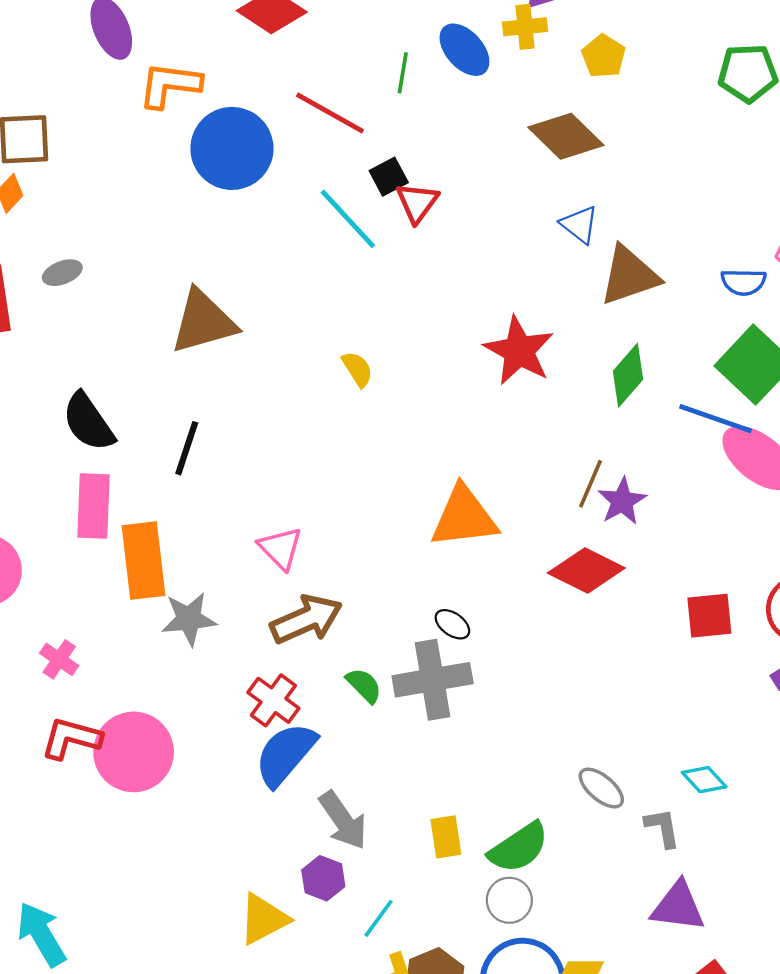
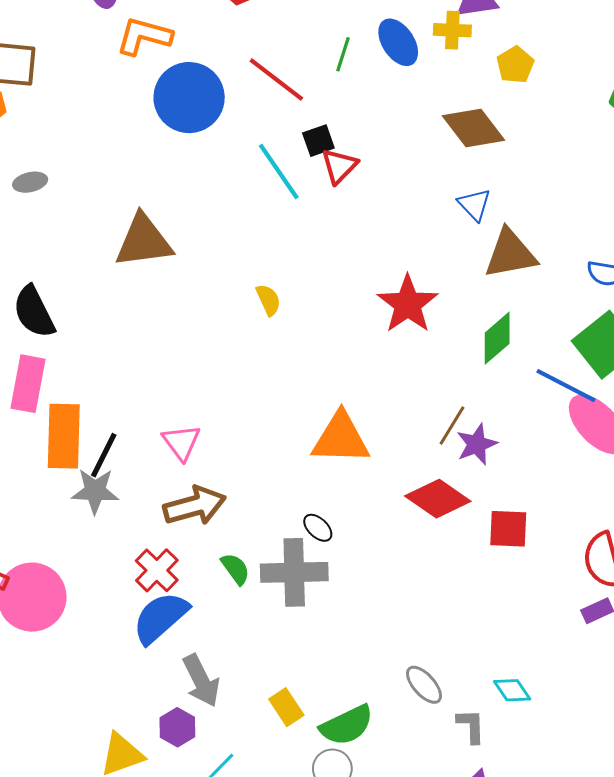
black line: (187, 448) -> (104, 455), moved
red square: (709, 616) -> (508, 529), moved
yellow rectangle: (446, 837) -> (286, 707), turned -33

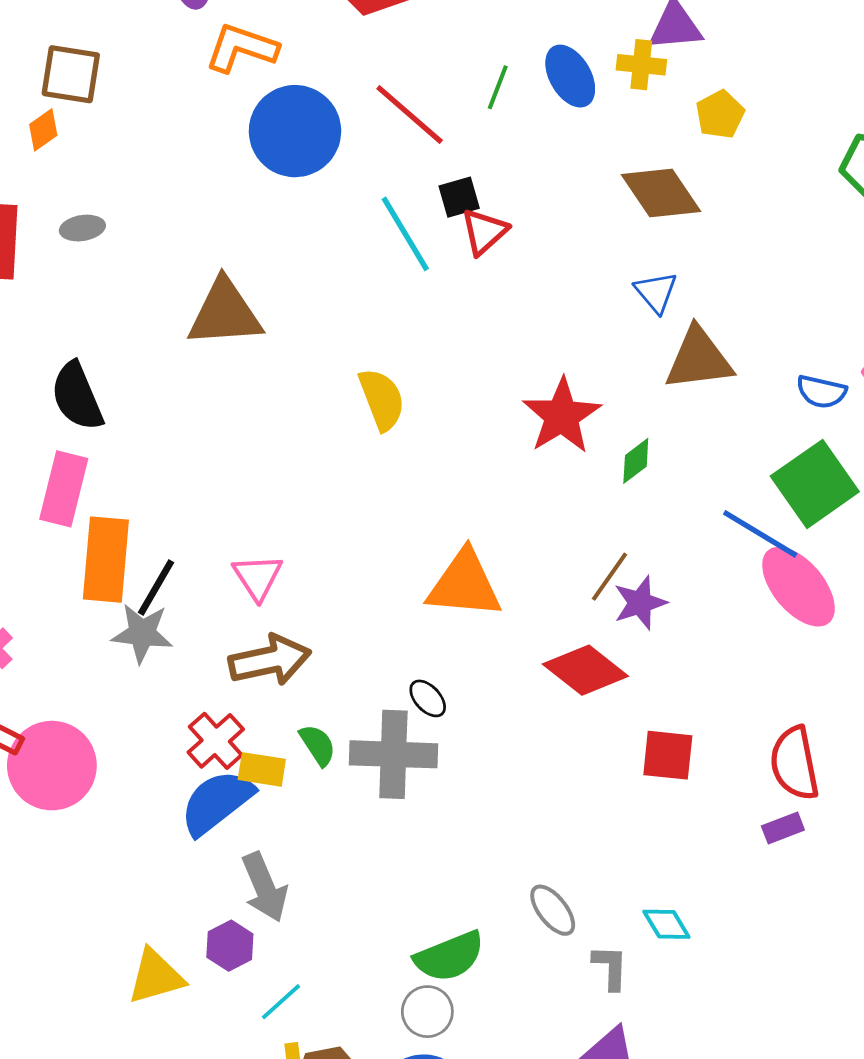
yellow semicircle: (268, 300) -> (382, 399), size x1.5
green diamond: (497, 338) -> (636, 461), moved, size x0.7
red square: (508, 529) -> (668, 755), moved
yellow rectangle: (286, 707) -> (262, 769), moved, turned -51

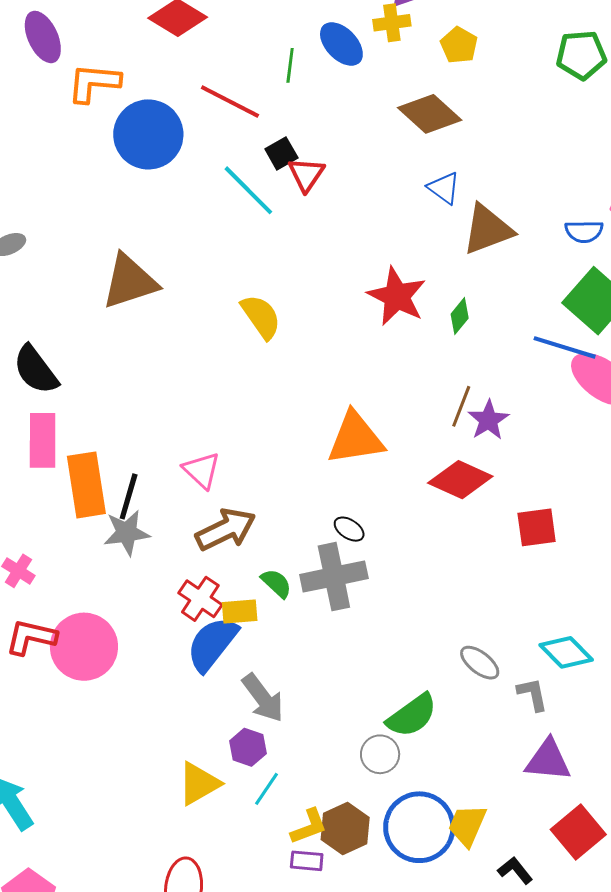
cyan diamond: (666, 924) -> (566, 652), size x1.4
cyan line: (281, 1002) -> (267, 789), moved
gray circle: (427, 1012) -> (380, 754), moved

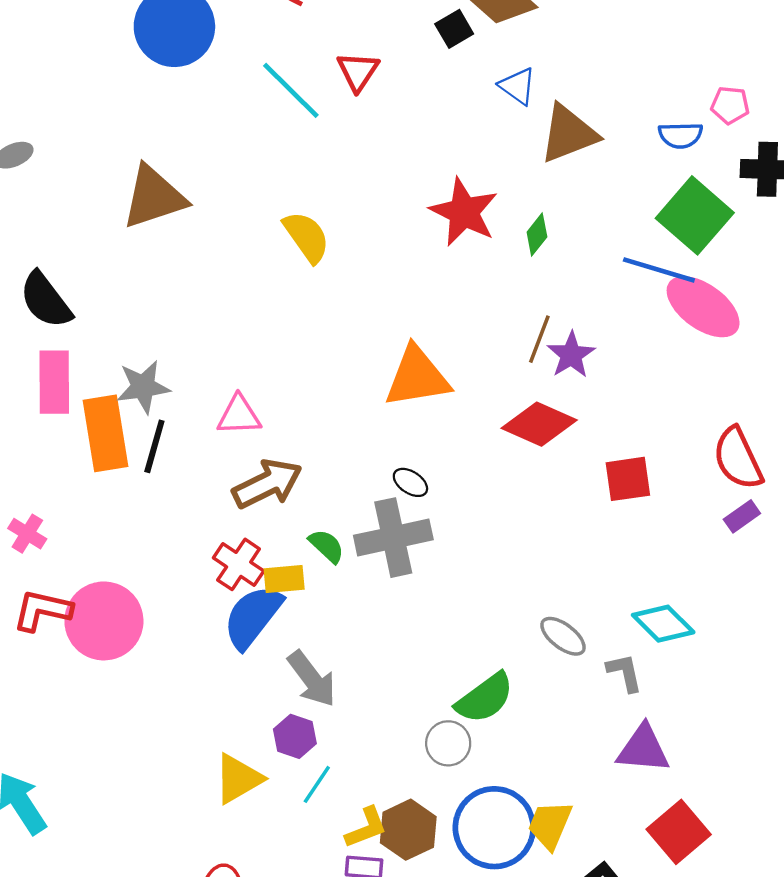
black square: (281, 153) -> (454, 29), moved
pink triangle: (202, 470) -> (239, 415), turned -45
gray star: (127, 533) -> (143, 387), moved

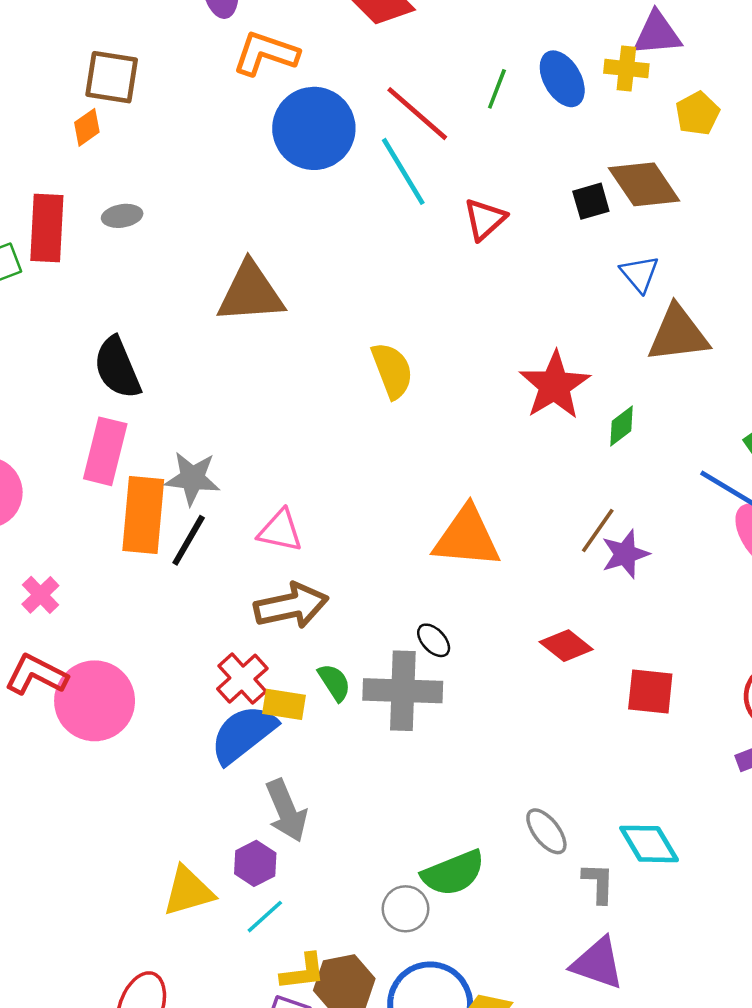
cyan line: (291, 90) -> (403, 171), moved
red diamond: (539, 424) -> (566, 646), moved, size x0.7

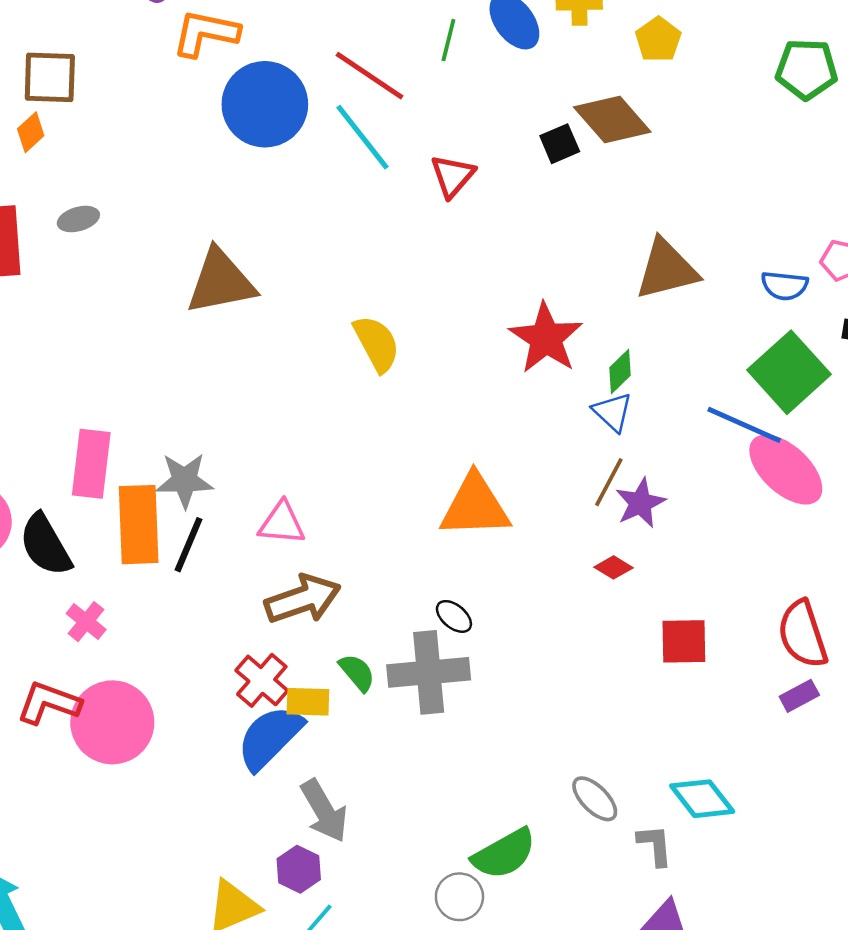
blue triangle: (640, 274) -> (613, 412), moved
black semicircle: (117, 368) -> (45, 545), moved
pink cross: (40, 595) -> (86, 622), moved
red diamond: (566, 646) -> (614, 567), moved, size x0.7

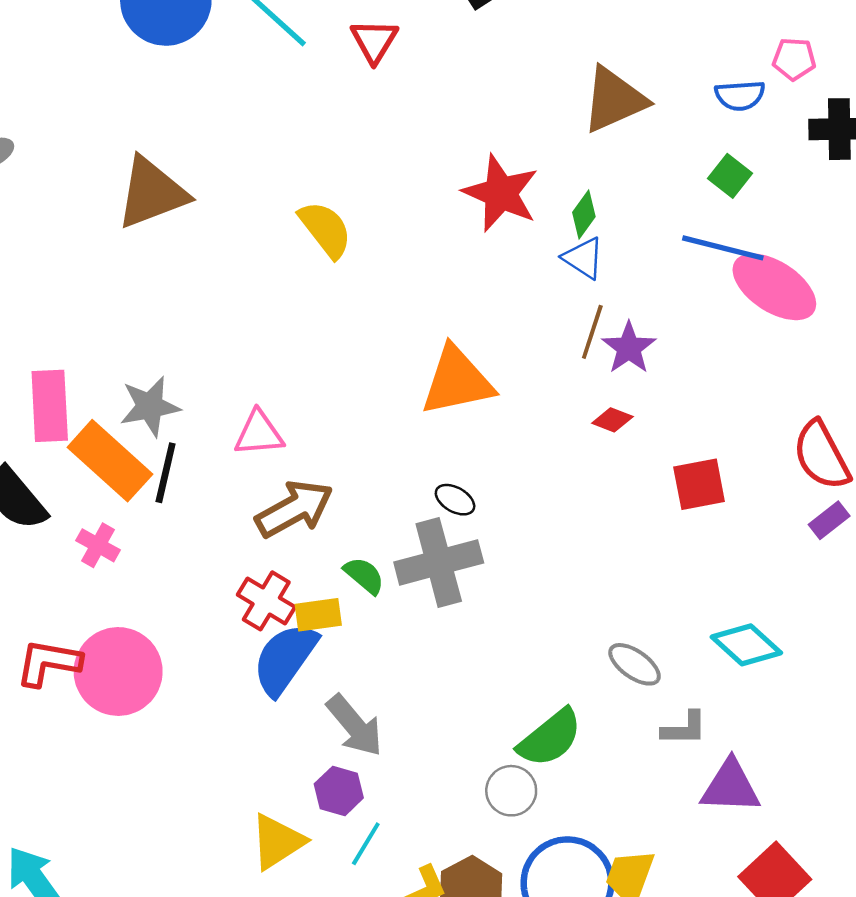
green square: (789, 372) -> (730, 176), moved, size x0.5
orange rectangle: (139, 525) -> (110, 461), turned -36
pink cross: (86, 622) -> (98, 545), moved
gray L-shape: (655, 845) -> (684, 729), moved, turned 105

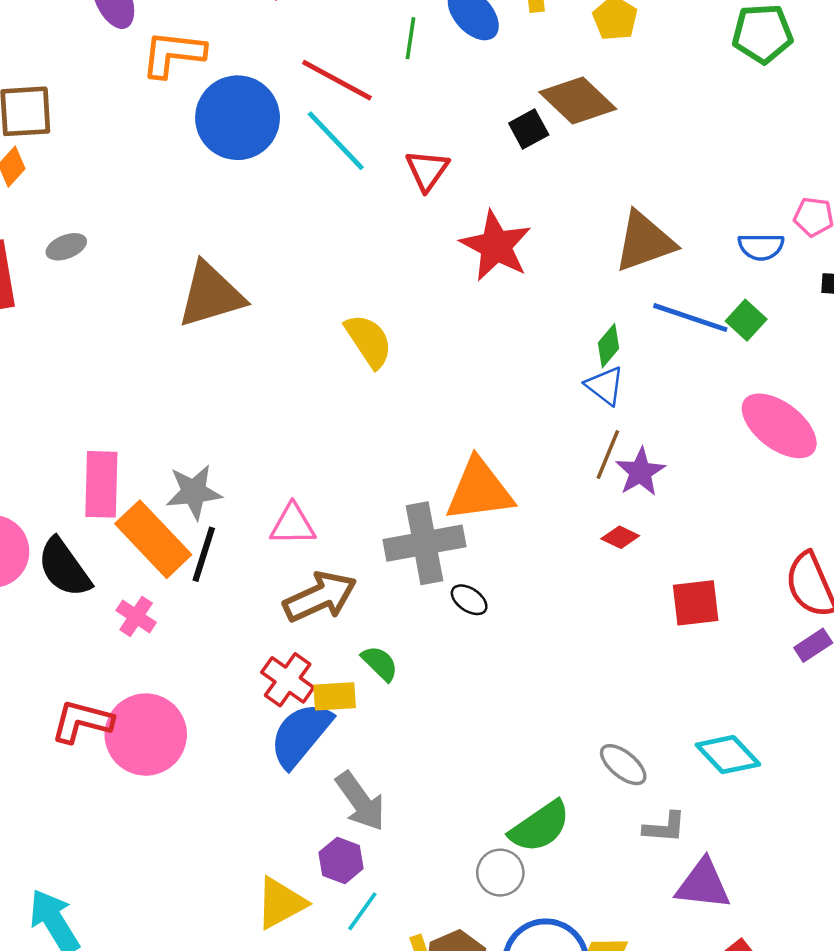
red star: (501, 193) -> (496, 246), moved
blue line: (723, 248) -> (690, 318), moved
gray cross: (439, 562) -> (425, 543), moved

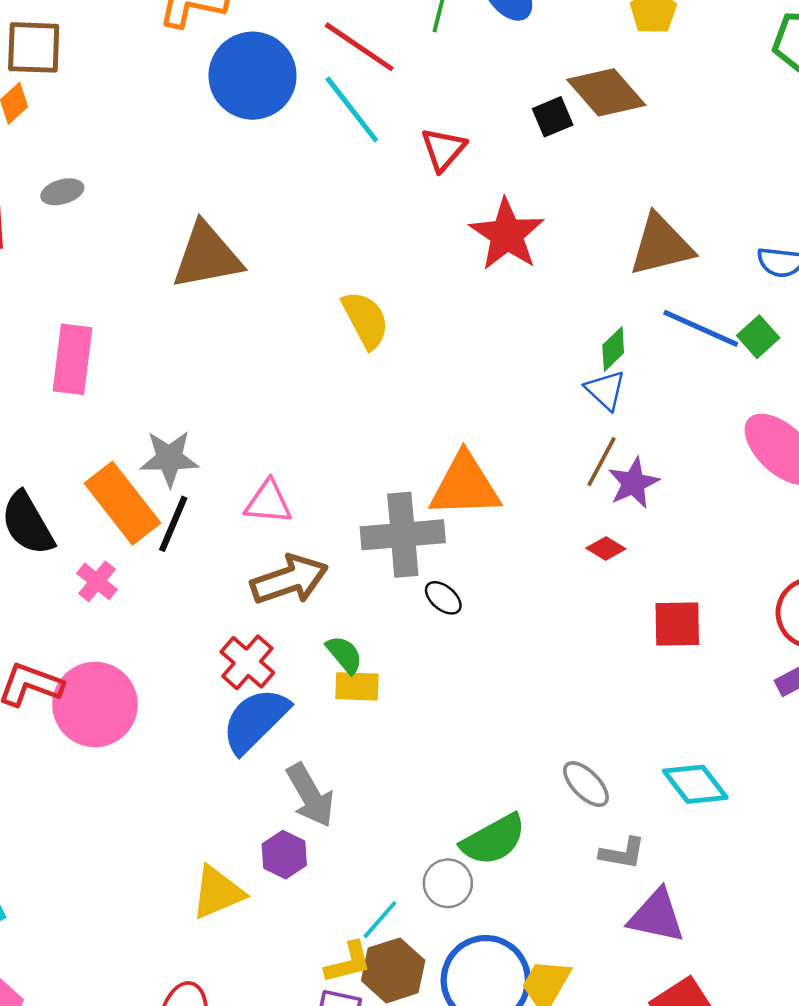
pink rectangle: (101, 484) -> (72, 359), moved
yellow rectangle: (335, 696) -> (357, 686), moved
cyan line: (362, 911) -> (380, 920), moved

